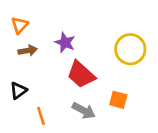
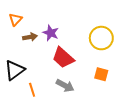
brown arrow: (28, 51) -> (30, 37), moved
black triangle: (18, 90) -> (14, 70), size x1.5
orange square: (118, 100) -> (101, 74), moved

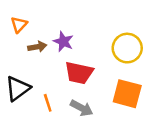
red trapezoid: (63, 58) -> (79, 73), turned -30
orange square: (101, 74) -> (127, 94), size x1.6
orange line: (32, 90) -> (48, 103), moved

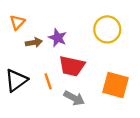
yellow circle: (127, 48) -> (107, 29), moved
orange line: (48, 103) -> (48, 81), moved

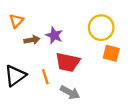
orange square: (116, 85) -> (111, 53), moved, size x0.7

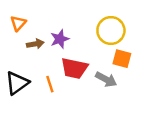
purple star: (54, 35) -> (60, 39), turned 30
gray arrow: (70, 92) -> (106, 79), moved

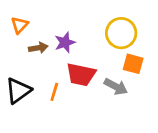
orange line: (50, 84) -> (54, 92), turned 35

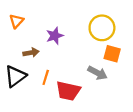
brown arrow: (38, 48) -> (31, 53), moved
red trapezoid: (81, 75) -> (68, 91), moved

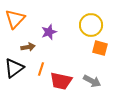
orange triangle: (16, 21) -> (15, 19), size x1.5
gray arrow: (97, 73) -> (92, 81), moved

